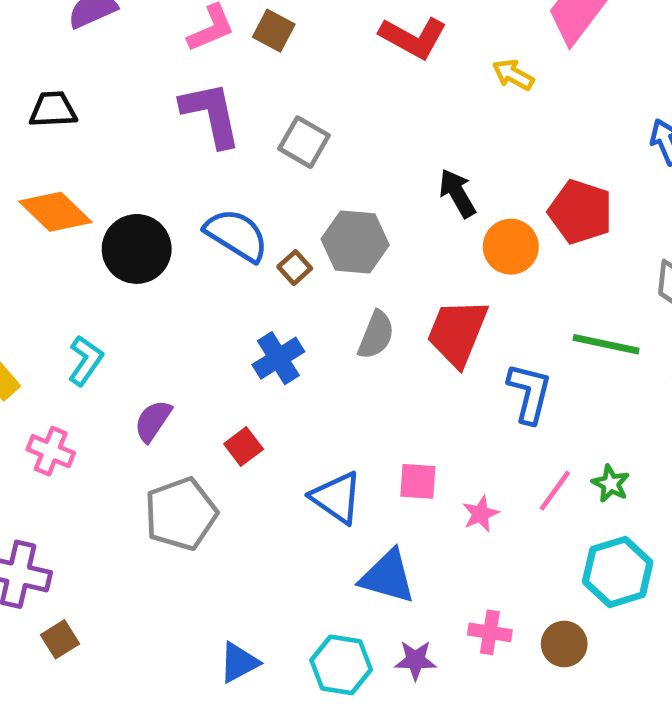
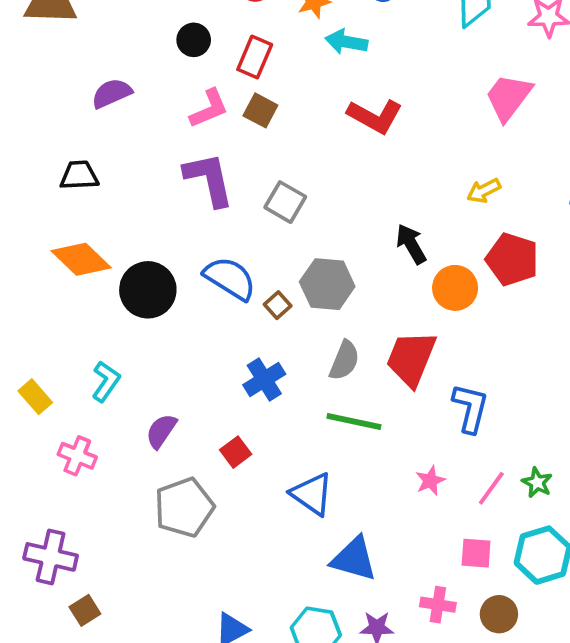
yellow arrow: (513, 75) -> (484, 191), moved, turned -56
green line: (606, 344) -> (354, 421), moved
pink square: (418, 481) -> (476, 553), moved
pink star: (481, 514) -> (430, 481), moved

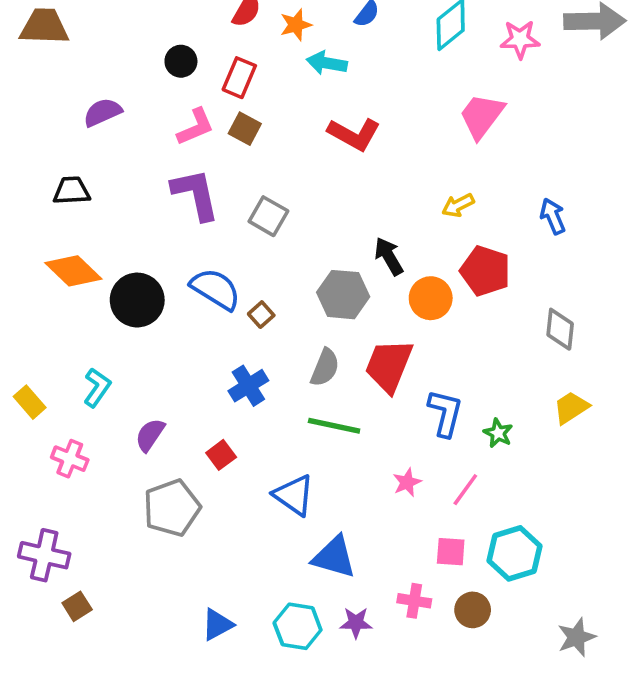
gray hexagon: (327, 284) -> (343, 295), moved
green star: (537, 483) -> (498, 433), moved

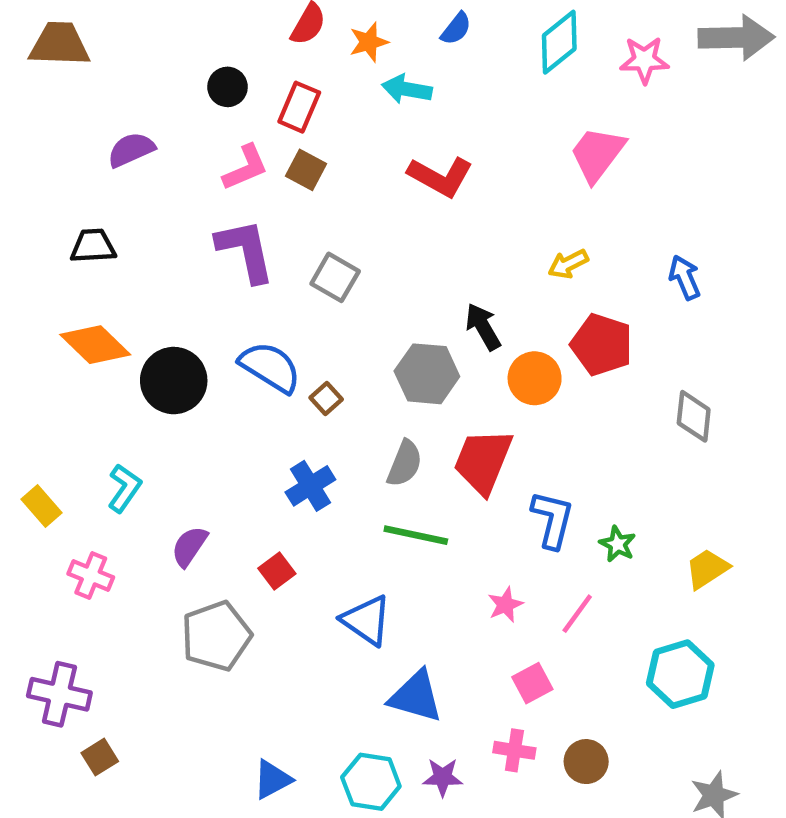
yellow trapezoid: (571, 408) -> (707, 569), moved
pink square: (451, 552) -> (532, 683), moved, turned -32
cyan hexagon: (515, 553) -> (680, 674), moved

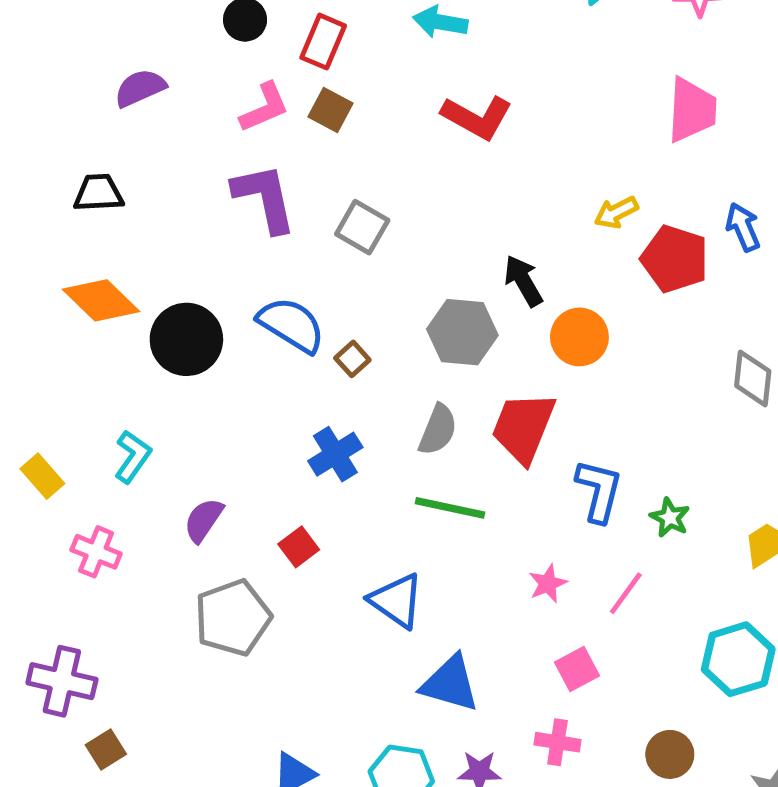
pink trapezoid: (597, 154) -> (692, 110), moved, turned 146
red pentagon: (602, 345) -> (675, 259), moved
brown circle: (586, 762) -> (670, 754), moved

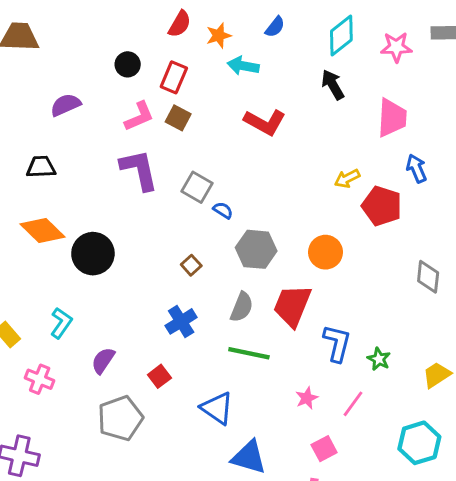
blue arrow: (743, 227) -> (416, 168), moved
black arrow: (523, 281) -> (333, 85), moved
blue semicircle: (291, 325) -> (223, 210), moved, size x0.5

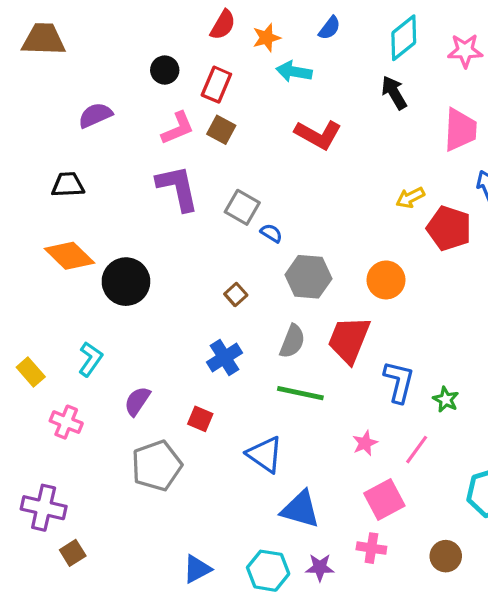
red square: (159, 376) -> (200, 419), turned -30
pink square: (324, 449) -> (384, 500), size x1.4

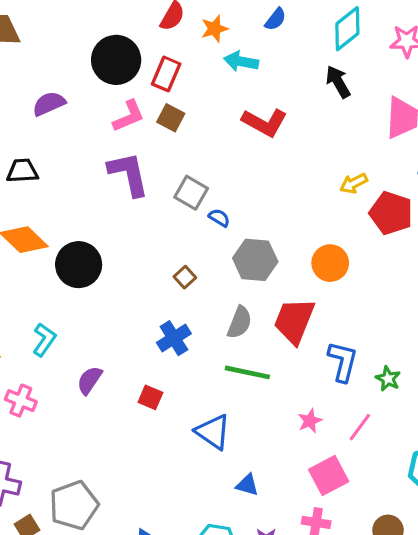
black circle: (165, 70) -> (116, 60), size x1.8
gray pentagon: (157, 466) -> (74, 505), moved
blue triangle: (300, 509) -> (247, 485), size x0.6

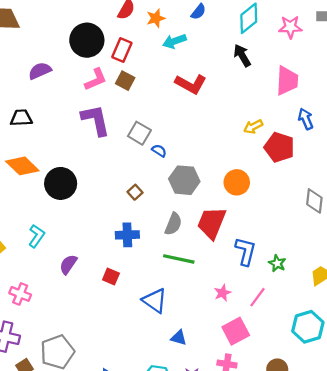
cyan arrow: (241, 61) -> (174, 41), turned -30
blue cross: (174, 338) -> (127, 235), turned 30
pink cross: (21, 401) -> (20, 294), moved

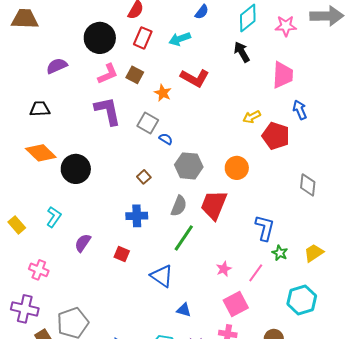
orange star: (156, 18) -> (163, 93), moved, turned -30
red rectangle: (122, 50) -> (143, 38), moved
blue L-shape: (245, 251) -> (265, 228), moved
green line: (179, 259) -> (184, 238), turned -68
green star: (277, 263) -> (280, 253), moved

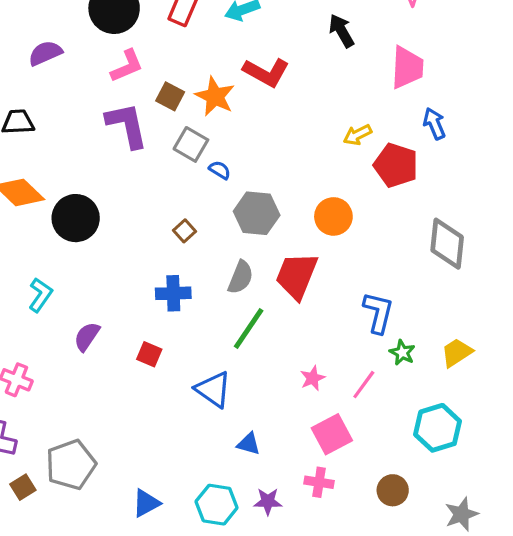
brown square: (135, 75) -> (170, 96), moved
orange star: (163, 93) -> (215, 96), size x1.4
gray diamond: (308, 185) -> (447, 244), size x1.4

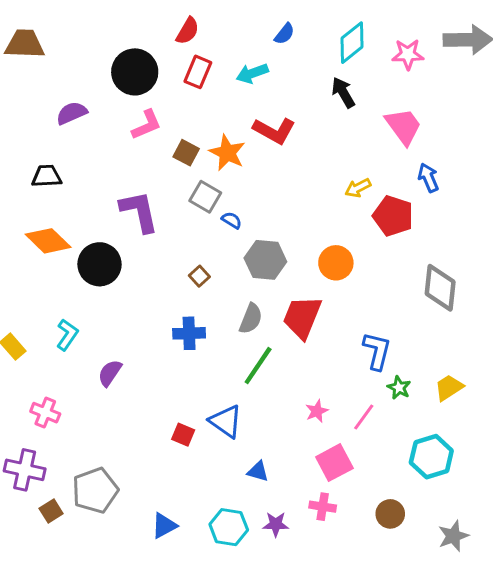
pink trapezoid: (407, 68) -> (403, 126), turned -39
purple L-shape: (127, 125) -> (139, 211), moved
red square: (149, 354) -> (183, 435), moved

